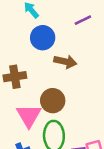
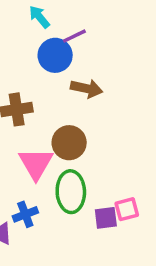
purple line: (83, 20) -> (74, 36), moved

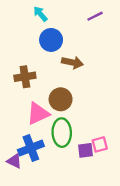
purple line: (74, 36) -> (95, 16), moved
pink triangle: (36, 164) -> (38, 114), turned 35
blue cross: (25, 214) -> (31, 148), size x1.5

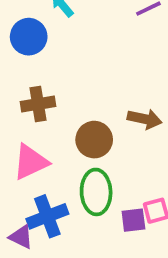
blue circle: (51, 40) -> (29, 37), moved
brown arrow: (72, 63) -> (145, 119), moved
pink triangle: (38, 114) -> (31, 162), moved

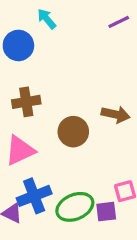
green ellipse: (96, 192) -> (75, 207), moved, turned 69
purple square: (133, 220) -> (106, 212), moved

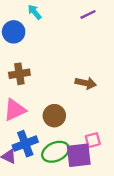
brown circle: (73, 132) -> (54, 116), moved
purple square: (106, 212) -> (79, 155), size x1.6

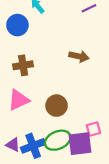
brown arrow: (86, 83) -> (79, 56), moved
blue cross: (25, 144) -> (33, 146), moved

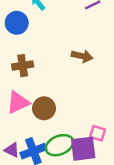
brown circle: (57, 106) -> (44, 108), moved
pink square: (93, 129) -> (97, 133), turned 32

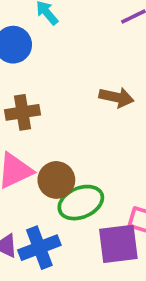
green ellipse: (59, 145) -> (81, 203), moved

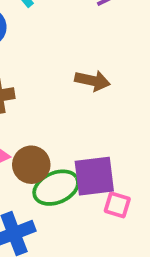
purple square: (118, 244) -> (94, 176), moved

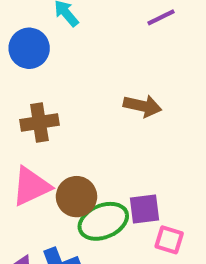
purple square: (94, 176) -> (144, 209), size x0.7

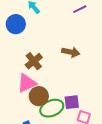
brown cross: (39, 122) -> (34, 61), moved, turned -30
pink triangle: (31, 186) -> (27, 83), moved

